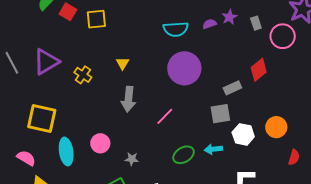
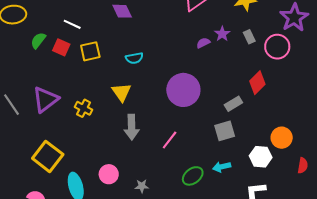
cyan semicircle: (176, 29) -> (134, 58), moved, size x0.7
yellow triangle: (123, 63) -> (121, 92), size x1.5
yellow square: (42, 119) -> (48, 156), turned 32
white hexagon: (243, 134) -> (261, 157), moved

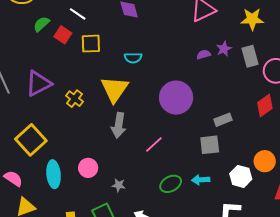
gray rectangle: (249, 37) -> (250, 56), size x1.5
red diamond: (257, 83) -> (265, 105), moved
yellow triangle: (121, 92) -> (115, 89), size x1.4

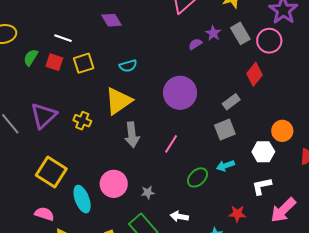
yellow triangle: (115, 89) -> (118, 101), turned 36
red diamond: (265, 105) -> (255, 74), moved
pink circle: (88, 168) -> (114, 184), size x1.4

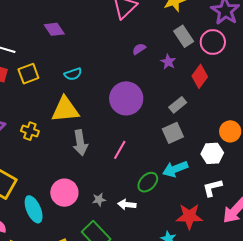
purple star: (213, 33) -> (168, 62), moved
yellow triangle: (118, 101) -> (65, 110), turned 32
cyan arrow: (225, 166) -> (175, 169), size x1.4
red star: (237, 214) -> (189, 216), size x1.5
white arrow: (179, 216) -> (127, 204), moved

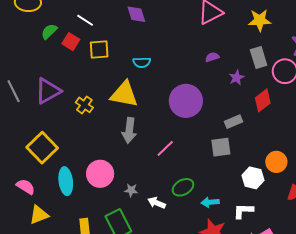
cyan arrow: (175, 169) -> (210, 202), moved, size x0.7

